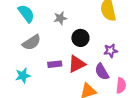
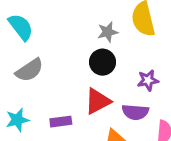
gray star: (60, 18) -> (108, 32), moved
purple rectangle: (55, 64) -> (61, 122), moved
purple semicircle: (102, 72) -> (135, 112), turned -54

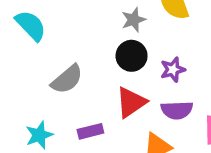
gray semicircle: (29, 70) -> (67, 79), moved
purple star: (148, 80) -> (173, 70), moved

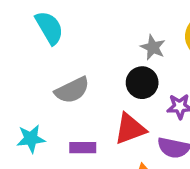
gray star: (134, 20) -> (153, 47), turned 30

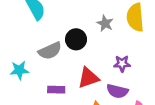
black circle: (142, 83) -> (76, 39), moved
cyan star: (31, 139) -> (19, 70), moved

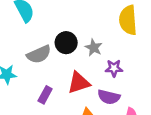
gray star: (105, 23) -> (94, 48), moved
purple rectangle: (56, 90) -> (45, 95), turned -63

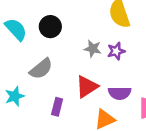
black circle: (66, 43) -> (50, 27), moved
purple star: (114, 68) -> (116, 51), moved

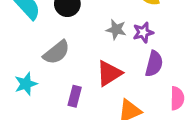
purple semicircle: (120, 93) -> (154, 64), moved, turned -75

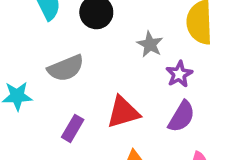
gray star: (116, 29) -> (150, 44), moved
purple star: (143, 32) -> (179, 74), turned -30

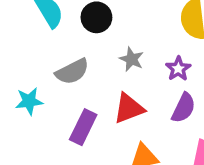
gray star: (150, 44) -> (131, 59), moved
purple rectangle: (73, 128) -> (83, 127), size x1.4

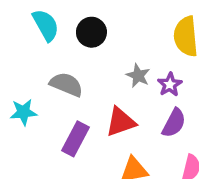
gray star: (131, 59) -> (138, 76), moved
gray semicircle: (72, 72) -> (66, 84), turned -132

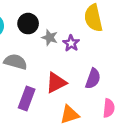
gray star: (138, 76) -> (50, 38), moved
purple star: (170, 85) -> (71, 43), moved

